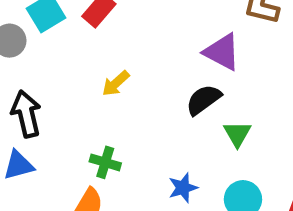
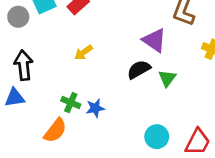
green triangle: (237, 134) -> (167, 78), moved
blue star: (183, 188) -> (95, 108), moved

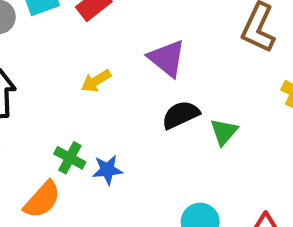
purple triangle: (154, 40) -> (167, 58), moved

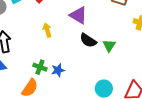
yellow arrow: (96, 81) -> (47, 30), turned 112
black semicircle: (181, 115) -> (88, 40), turned -114

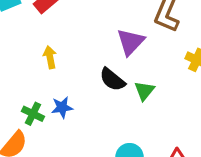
purple triangle: (78, 15) -> (131, 42), moved, turned 36
blue star: (58, 70) -> (62, 107), moved

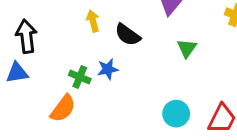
black semicircle: (112, 79) -> (128, 35), moved

